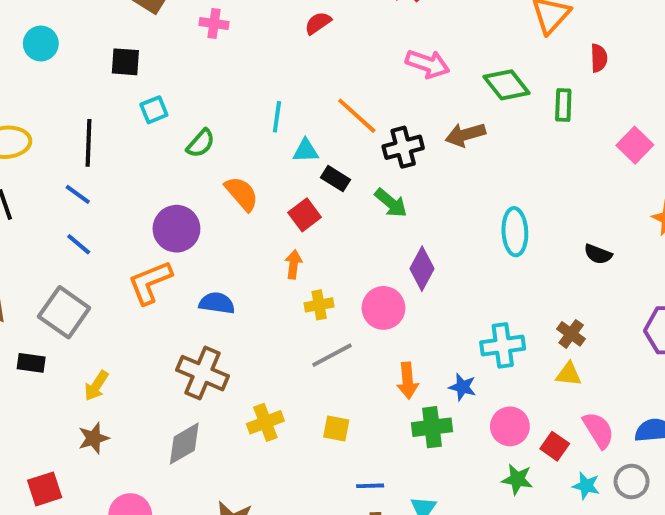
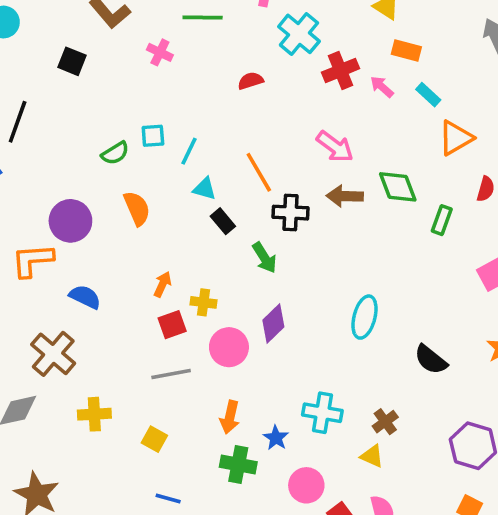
cyan square: (154, 110) -> (153, 136), moved
brown arrow: (465, 135) -> (345, 196), moved
red square: (305, 215) -> (172, 325), moved
black semicircle: (598, 254) -> (431, 360), size x1.4
yellow cross: (319, 305) -> (203, 302), moved

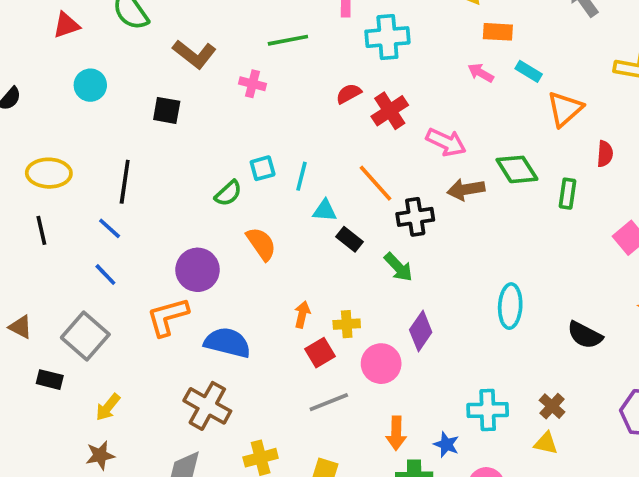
cyan cross: (299, 34) -> (387, 37), turned -33
red cross: (341, 70) -> (390, 111), moved
blue semicircle: (85, 297) -> (227, 343), size x1.4

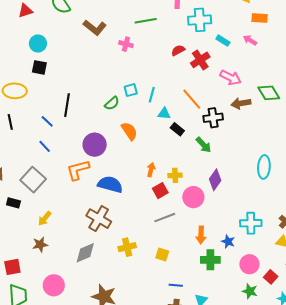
cyan rectangle: (529, 71) -> (223, 41), moved
black square: (167, 110) -> (39, 67), moved
black line: (125, 182) -> (67, 105), moved

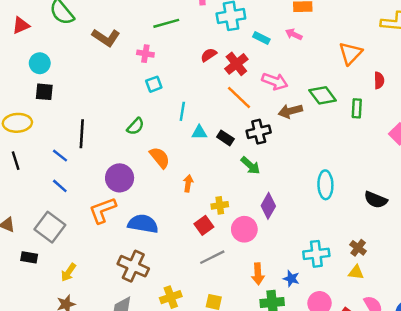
cyan square: (131, 90) -> (154, 84), moved
orange line: (192, 99) -> (239, 98), moved
black rectangle: (177, 129) -> (225, 138), moved
orange arrow: (151, 170) -> (188, 183), moved

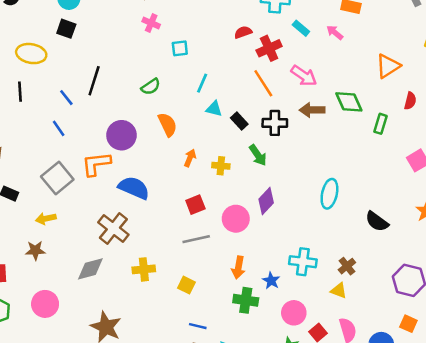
pink cross: (145, 54) -> (151, 23), moved
yellow cross: (220, 205) -> (221, 166), moved
gray square: (50, 227) -> (57, 178), moved
yellow arrow: (68, 272) -> (46, 219), turned 30

